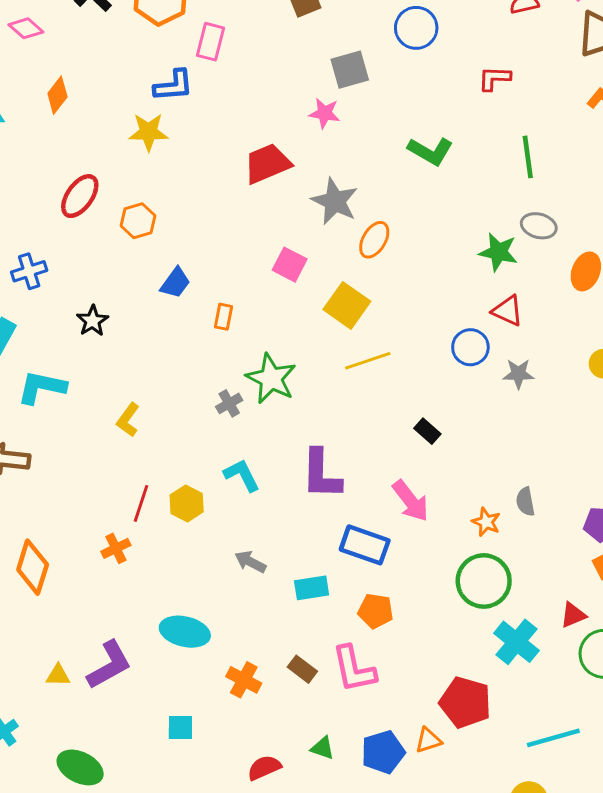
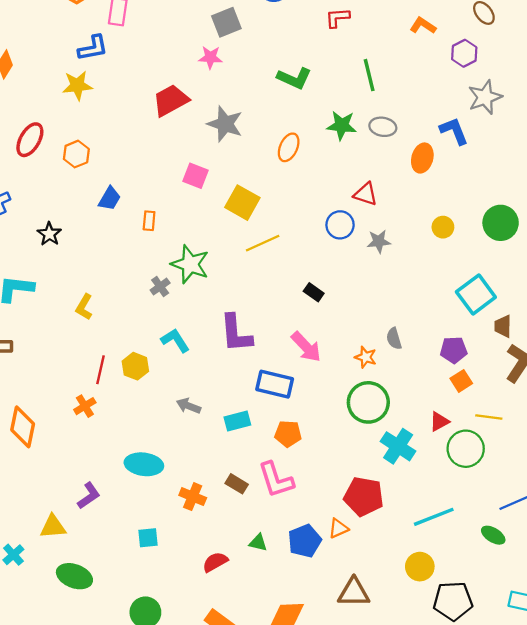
orange ellipse: (374, 240) -> (289, 147), moved
green star: (498, 252) -> (342, 125), moved
purple L-shape: (109, 665) -> (89, 496), size x0.7
yellow triangle: (58, 675) -> (53, 527), moved, size x1.4

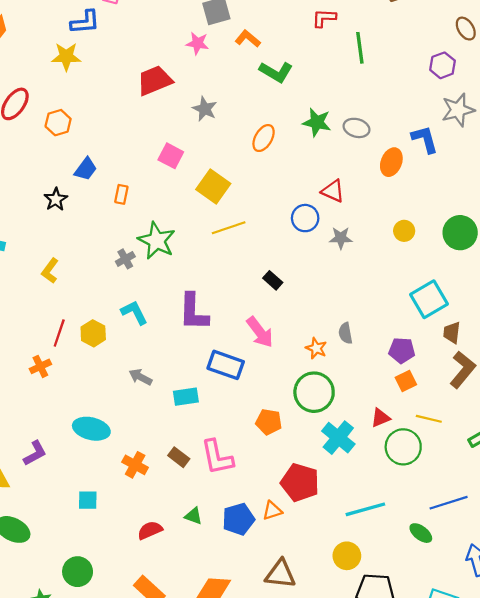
orange L-shape: (423, 26) -> (248, 39), moved
green line: (369, 75) -> (360, 48), moved
gray star: (225, 124) -> (205, 109), size x0.7
black star: (49, 234) -> (56, 199), moved
orange pentagon: (288, 434) -> (269, 422), moved

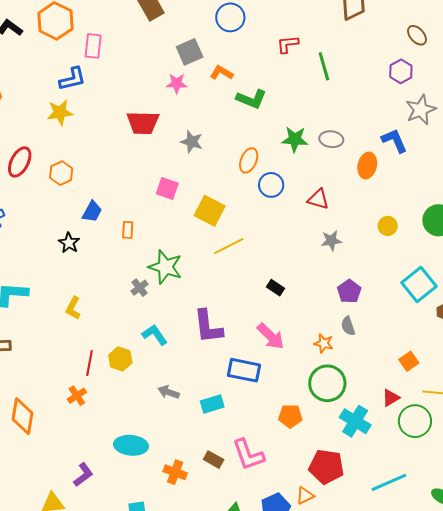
red trapezoid: (155, 81) -> (143, 123), turned -148
blue circle: (305, 218) -> (271, 185), moved
purple pentagon: (402, 350) -> (349, 291), moved, turned -30

